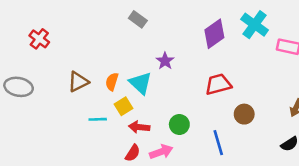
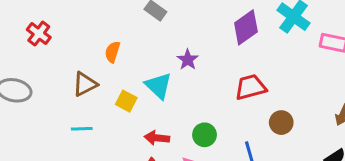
orange semicircle: (112, 82) -> (112, 52), moved
yellow square: (124, 106) -> (126, 101), moved, turned -30
cyan line: (98, 119) -> (82, 129), moved

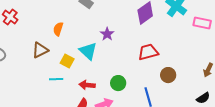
cyan line: (82, 129) -> (56, 79), moved

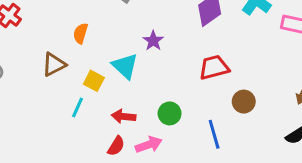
cyan line: (56, 79) -> (78, 107), turned -64

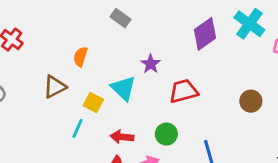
red trapezoid: (214, 67) -> (184, 91), moved
brown circle: (244, 102) -> (251, 101), moved

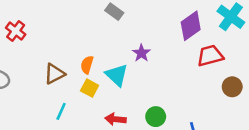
orange semicircle: (80, 57) -> (87, 65), moved
red trapezoid: (184, 91) -> (210, 56), moved
cyan line: (78, 128) -> (61, 111), moved

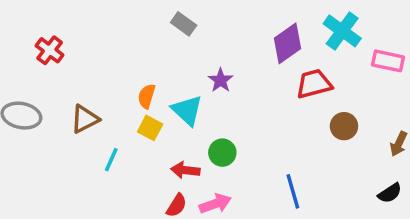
brown triangle: (55, 74) -> (85, 119), moved
green circle: (156, 117) -> (222, 153), moved

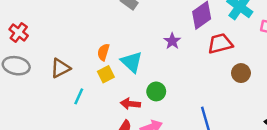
red cross: (50, 50) -> (19, 32), moved
purple star: (221, 80) -> (172, 41), moved
yellow square: (150, 128) -> (106, 74), turned 35

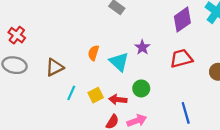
purple star: (172, 41) -> (142, 47), moved
red trapezoid: (220, 44) -> (181, 58), moved
yellow square: (106, 74) -> (96, 95), moved

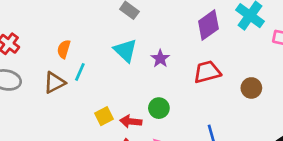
orange semicircle: (93, 53) -> (64, 49), moved
cyan triangle: (119, 62) -> (125, 50), moved
cyan line: (71, 93) -> (80, 72), moved

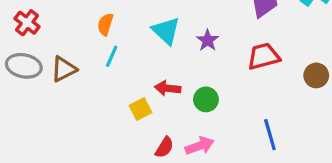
orange semicircle: (64, 49) -> (105, 24), moved
brown triangle: (54, 83) -> (64, 69), moved
red arrow: (131, 121) -> (168, 88), moved

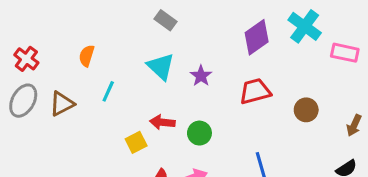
orange semicircle: (105, 24) -> (87, 56), moved
gray ellipse: (24, 66) -> (23, 101), turned -72

